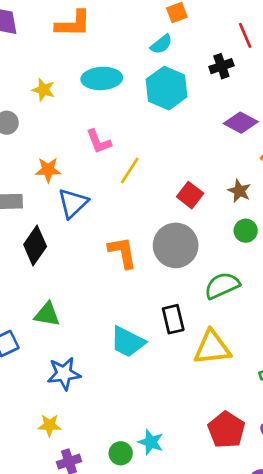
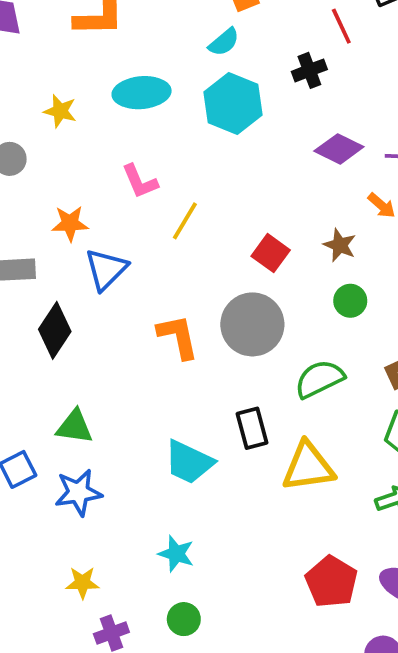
blue star: (64, 374) -> (78, 492), moved
cyan star: (151, 442) -> (176, 554), moved

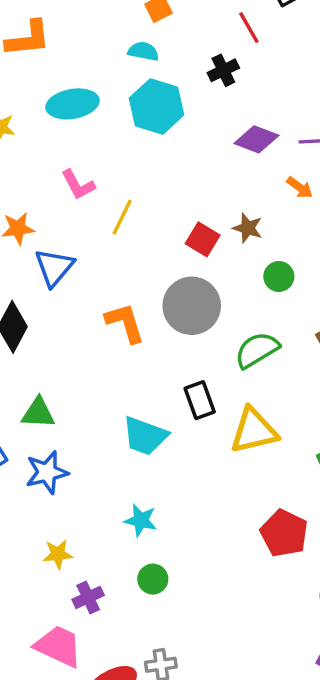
cyan semicircle: (224, 42) -> (143, 51), turned -124
brown star: (340, 245) -> (248, 228), moved

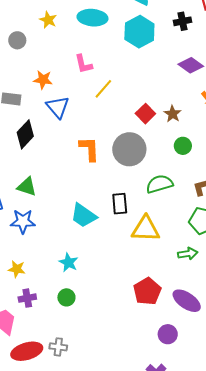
blue triangle: (54, 267) -> (58, 107), turned -35

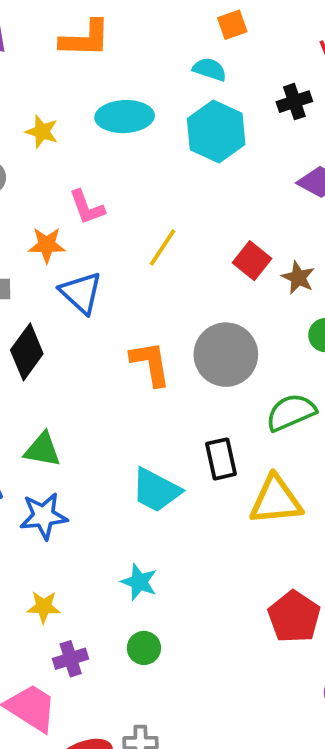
pink L-shape: (83, 64) -> (87, 207), moved
red square: (145, 114) -> (252, 261), moved

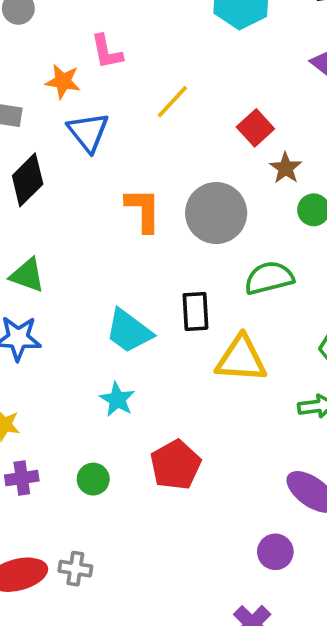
brown star: (298, 278) -> (286, 168), moved
cyan star: (139, 582) -> (117, 399), moved
red pentagon: (294, 617) -> (176, 465), moved

